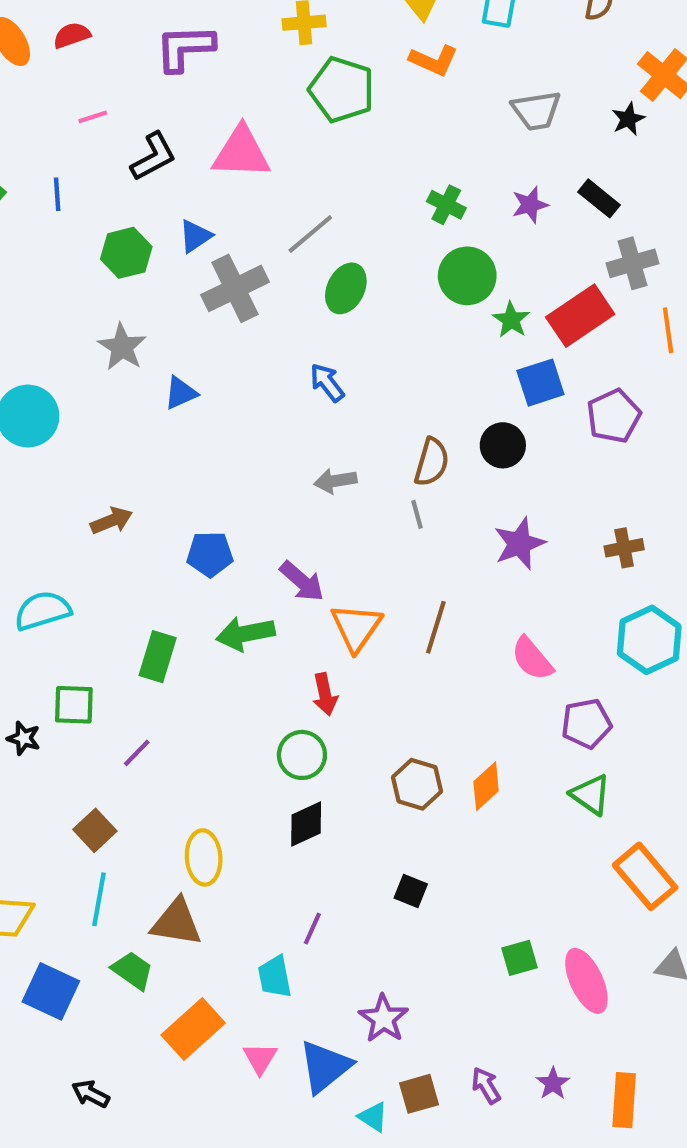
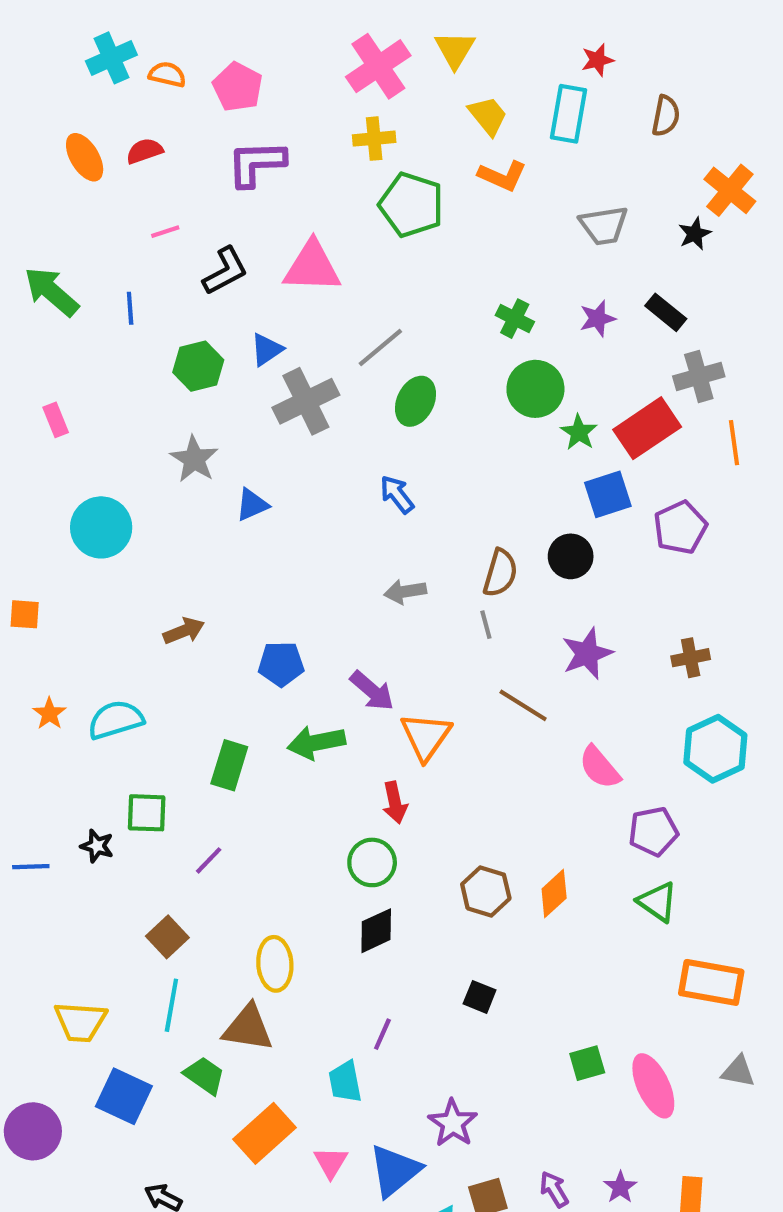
brown line: (436, 627) -> (523, 705), moved, turned -75
orange rectangle: (645, 876) -> (711, 982), turned -40

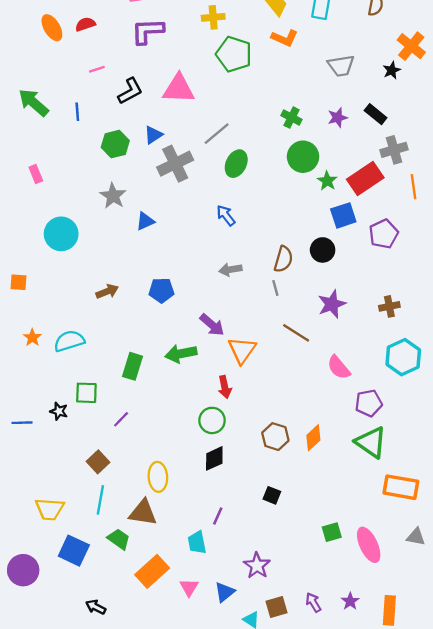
blue pentagon: (281, 664) -> (161, 290), moved
green triangle: (657, 902) -> (371, 442), size x1.4
blue triangle: (395, 1171) -> (225, 592), size x0.7

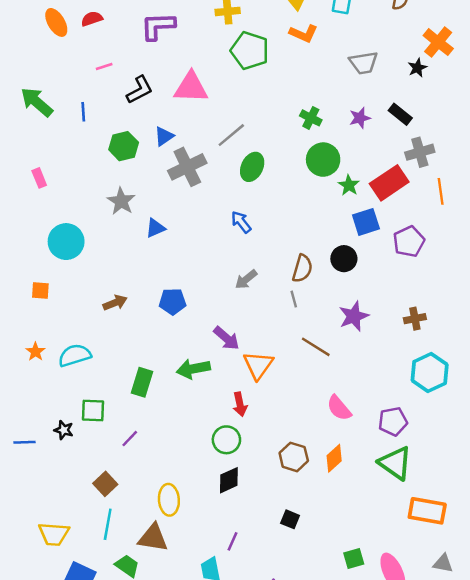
gray arrow: (230, 270) -> (246, 279), turned -30
orange square: (19, 282) -> (40, 290), moved
pink semicircle: (339, 367) -> (339, 408), moved

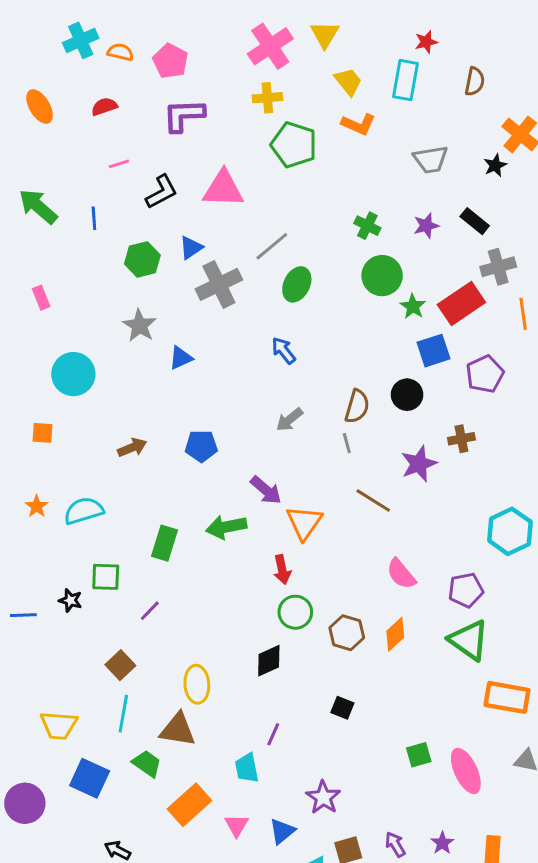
orange ellipse: (56, 22) -> (40, 107), moved
brown cross: (415, 319) -> (461, 439), moved
green circle: (226, 440) -> (295, 612), moved

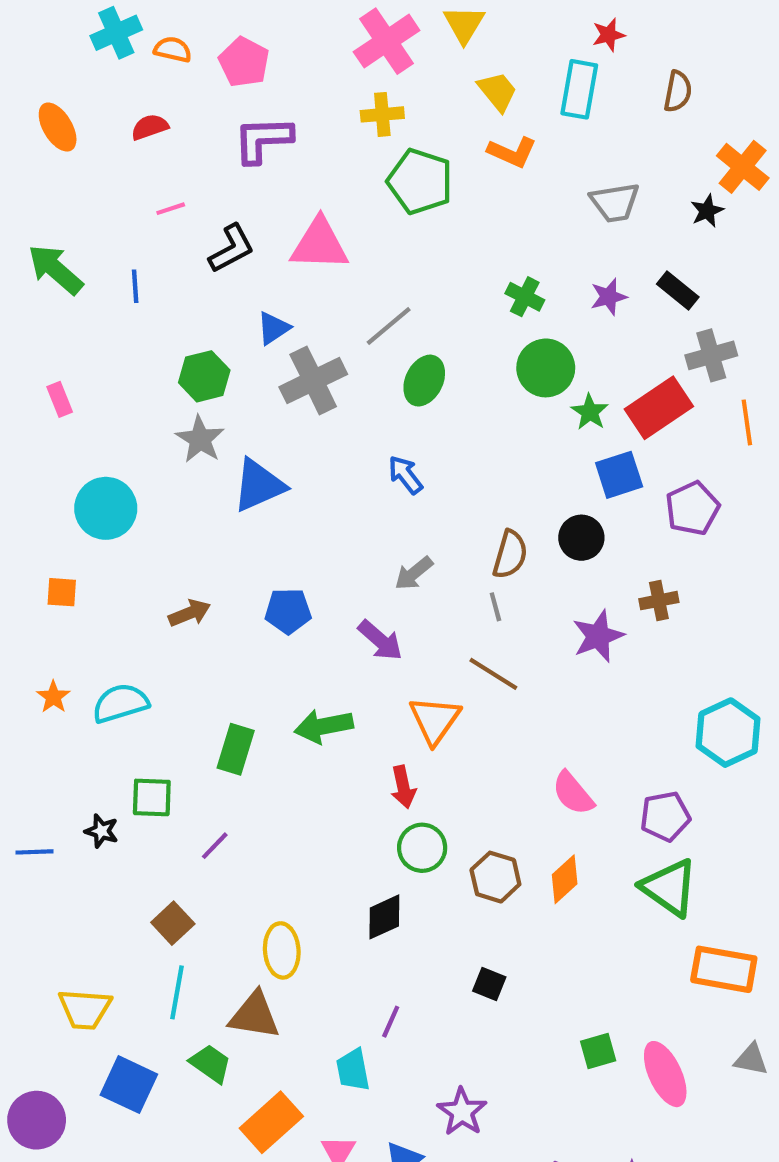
green hexagon: (142, 259) -> (204, 376), moved
blue triangle: (181, 358) -> (259, 485), size x1.6
purple arrow: (266, 490) -> (380, 640), moved
brown line: (373, 500) -> (493, 674), moved

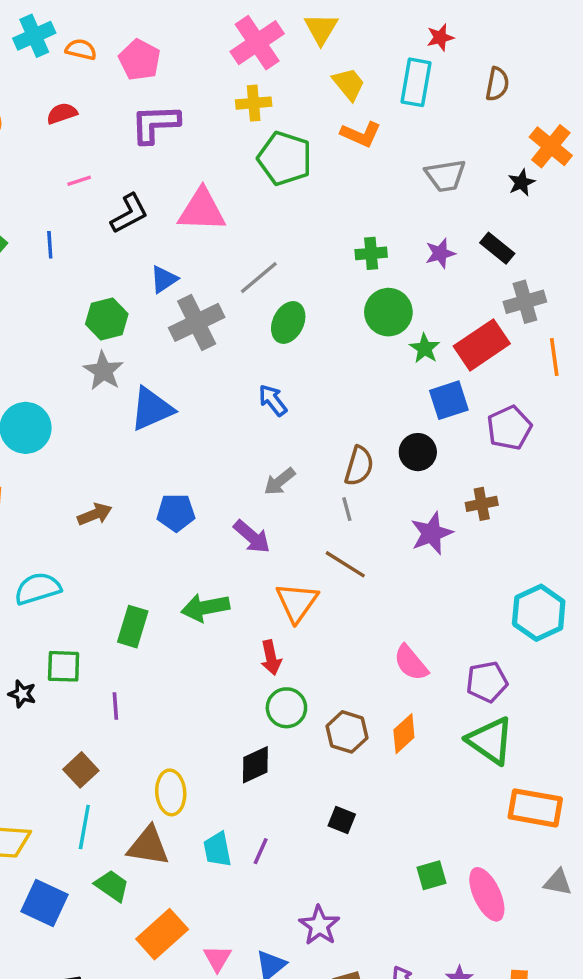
green cross: (525, 297) -> (371, 253), turned -32
purple line: (215, 846) -> (115, 706), turned -48
cyan trapezoid: (353, 1070) -> (217, 849), moved

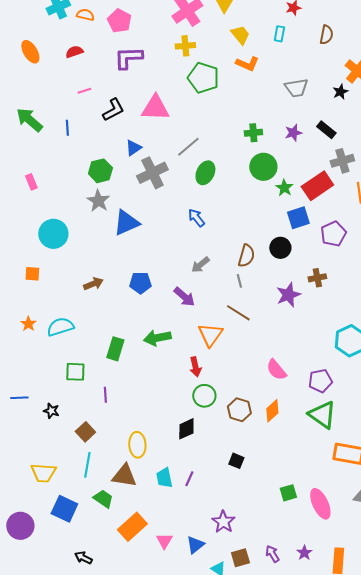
cyan rectangle: (416, 82) -> (279, 34), size x0.6
black star: (22, 694) -> (51, 411), moved

